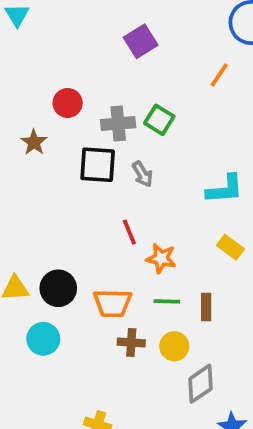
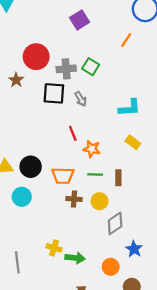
red circle: (68, 103) -> (36, 57), size x1.5

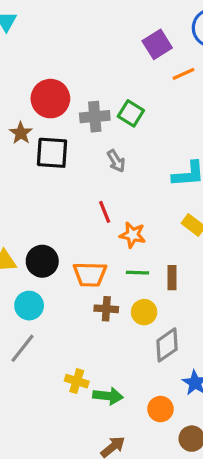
purple square: (80, 20) -> (157, 44), moved
orange line: (126, 40) -> (183, 74), turned 32
black square: (54, 93) -> (52, 153), moved
gray line: (17, 262) -> (23, 348), moved, turned 45

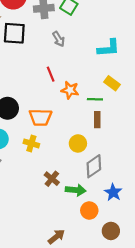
green line: (137, 273) -> (95, 99), moved
brown cross: (106, 309) -> (52, 179), moved, turned 35
yellow cross: (77, 381) -> (31, 143), moved
green arrow: (108, 396) -> (76, 190), moved

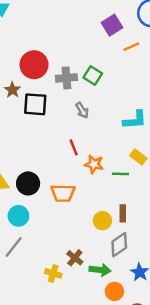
brown rectangle: (97, 120) -> (123, 213), moved
yellow cross: (31, 143) -> (53, 273), moved

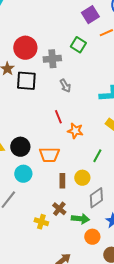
green square: (93, 76) -> (78, 45), moved
green line: (120, 174) -> (97, 156), moved, turned -64
brown rectangle: (123, 213) -> (62, 181), moved
cyan circle: (18, 216) -> (23, 174), moved

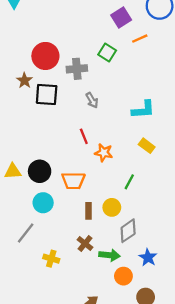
yellow cross: (41, 222) -> (51, 259), moved

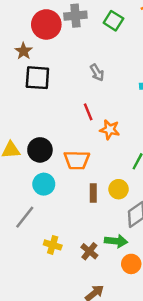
gray cross: (77, 69) -> (75, 16), moved
black square: (47, 94) -> (37, 78), moved
brown cross: (85, 243) -> (89, 251), moved

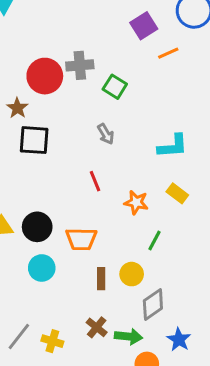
green square: (113, 21) -> (115, 87), moved
orange star: (110, 130) -> (136, 202), moved
gray line: (25, 217) -> (19, 337), moved
brown cross: (89, 251) -> (97, 327), moved

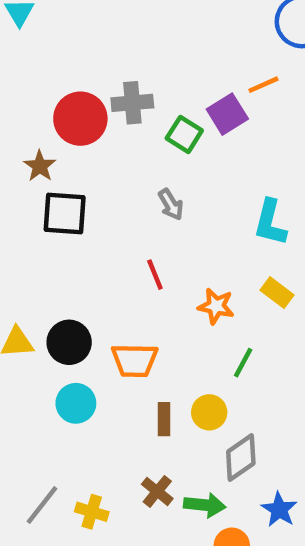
purple square: (144, 26) -> (227, 114), moved
cyan L-shape: (173, 146) -> (270, 223), turned 108

